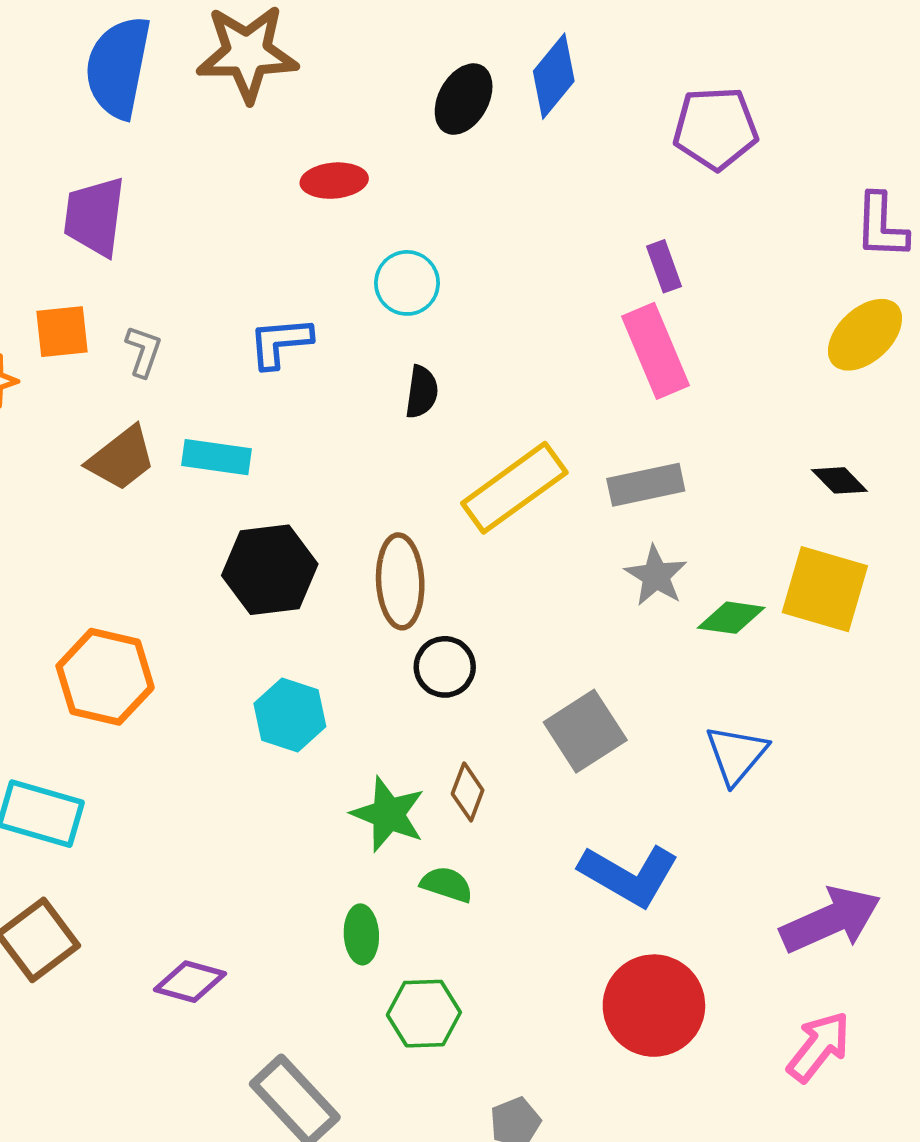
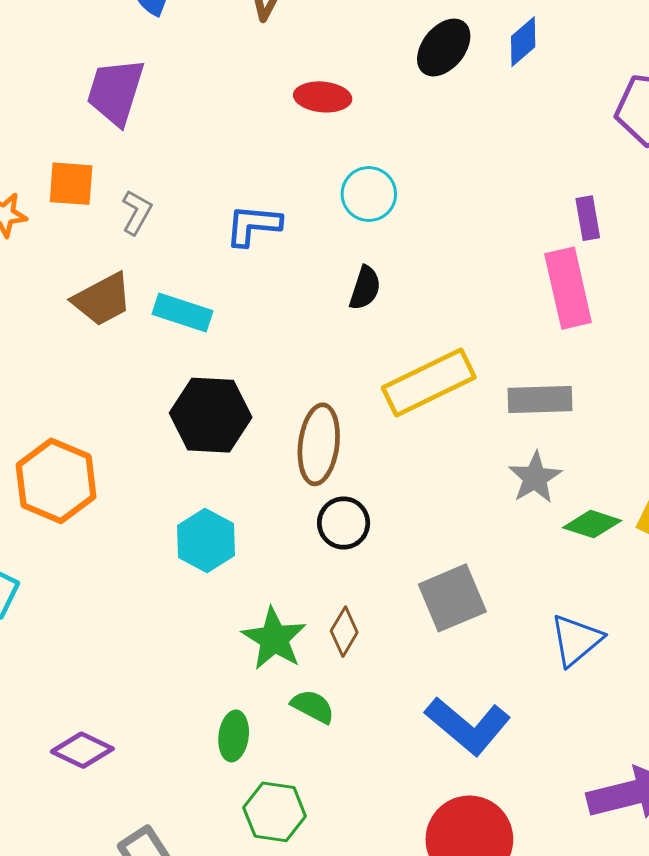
blue diamond: (554, 76) -> (523, 42), size x0.7

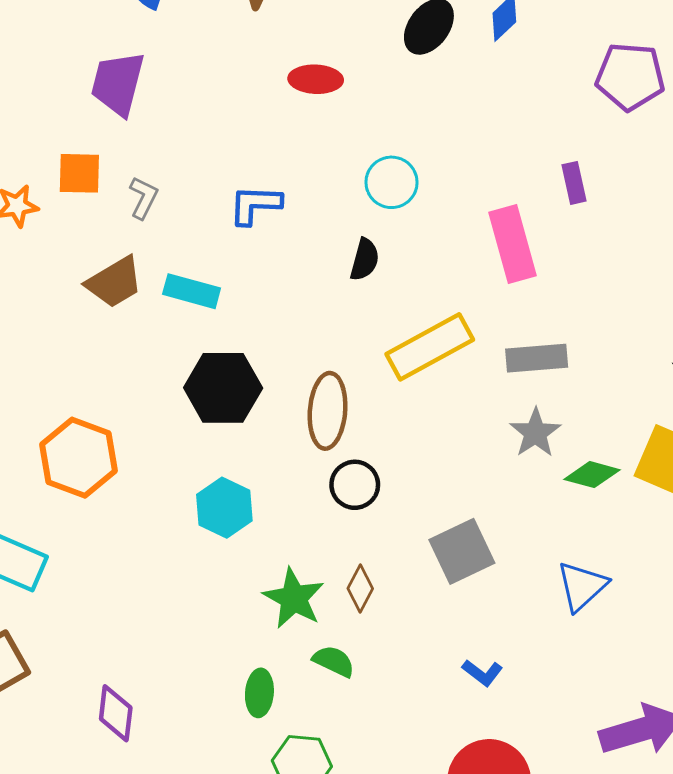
cyan circle: (369, 194) -> (391, 182), moved
pink rectangle: (568, 288) -> (512, 244), moved
blue L-shape: (468, 726) -> (482, 673), size x0.5
purple diamond: (82, 750) -> (116, 713), turned 74

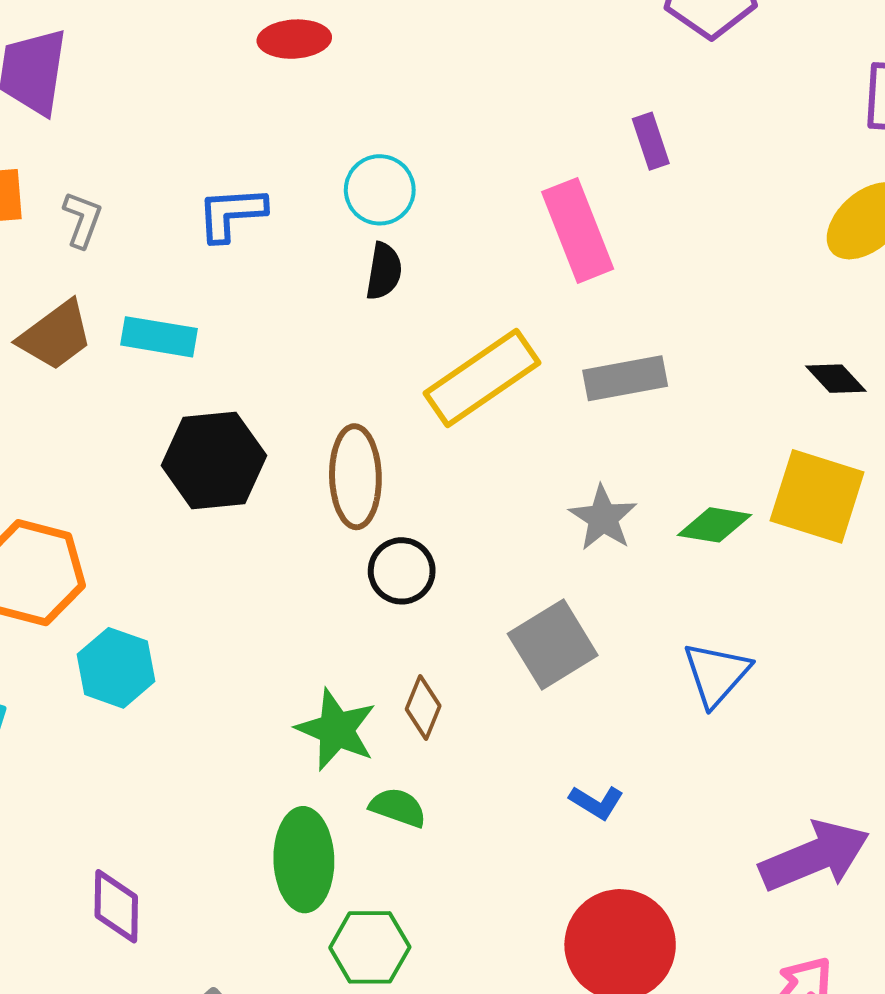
cyan circle: (391, 182) -> (380, 190), moved
gray star: (535, 433) -> (603, 518), moved
cyan hexagon: (224, 508) -> (116, 668), moved
green ellipse: (259, 693) -> (304, 860), size x1.6

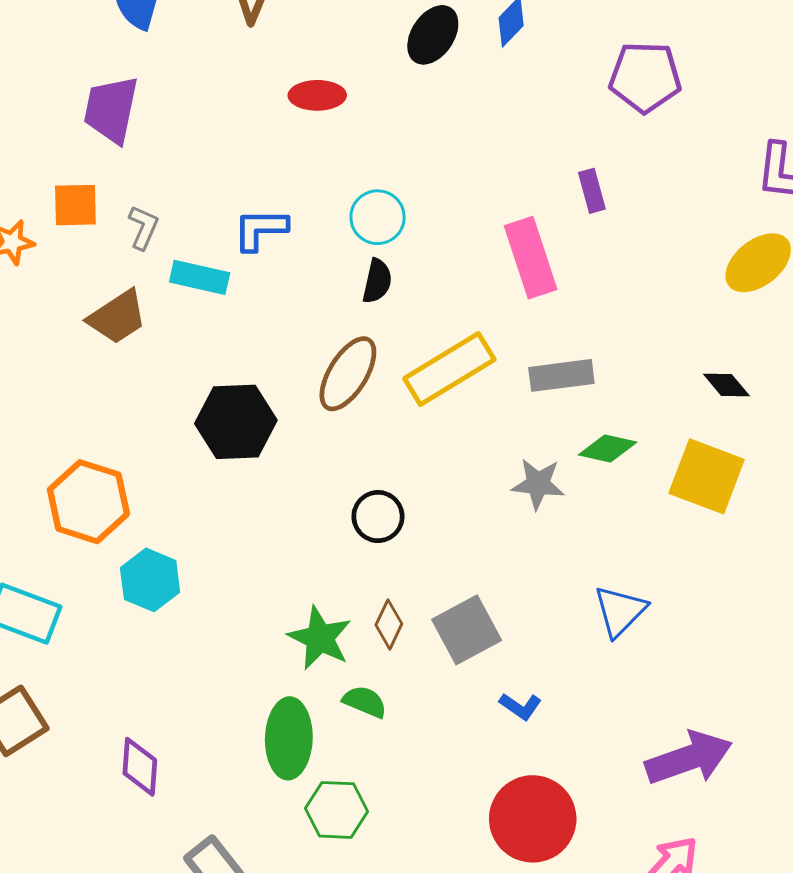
cyan rectangle: (159, 337) -> (200, 277), moved
brown ellipse: (355, 477) -> (348, 374), moved, turned 30
gray star: (603, 518) -> (538, 484), turned -30
green diamond: (714, 525) -> (608, 449), moved
gray square: (553, 644) -> (467, 630), moved

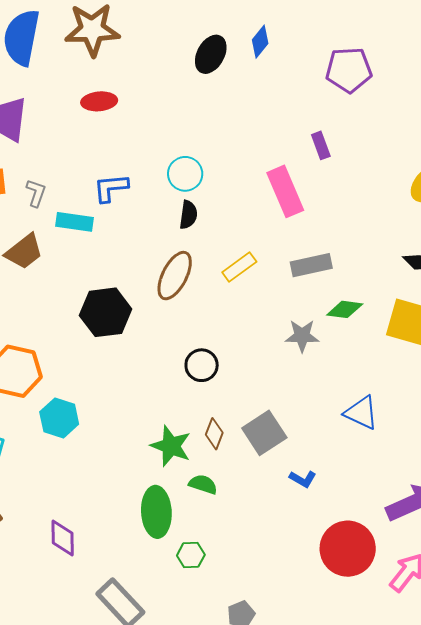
red ellipse: (317, 95) -> (99, 101), moved
yellow rectangle: (449, 369) -> (239, 267), size x0.6
blue triangle: (620, 611) -> (361, 413), turned -45
green hexagon: (337, 810) -> (191, 555), size x0.7
red circle: (533, 819) -> (348, 549), moved

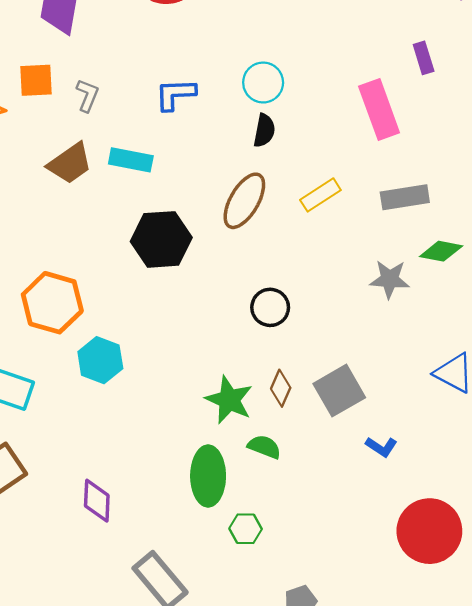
cyan rectangle: (75, 222) -> (131, 160), moved

